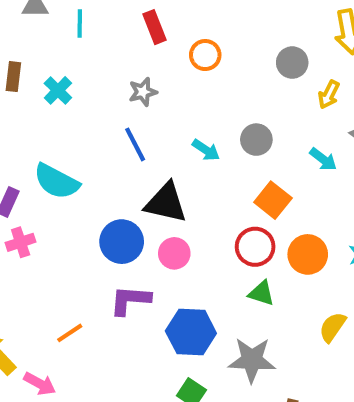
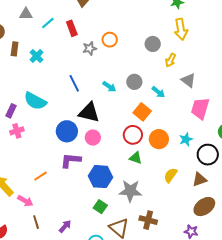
cyan line: (80, 24) -> (48, 23), turned 48
red rectangle: (154, 27) -> (72, 28), moved
gray star: (143, 92) -> (90, 48), moved
cyan arrow: (323, 159) -> (158, 92), moved

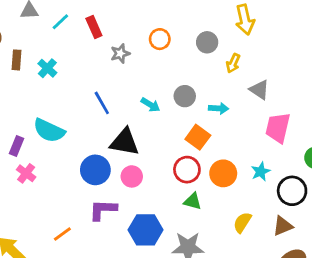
orange circle: (110, 40) -> (160, 39), moved
cyan arrow: (158, 92) -> (219, 108), turned -32
pink cross: (17, 131) -> (26, 173), turned -32

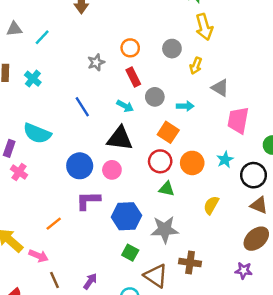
red rectangle: (94, 27) -> (133, 77), moved
black triangle: (125, 142) -> (120, 138), moved
brown triangle: (283, 226) -> (259, 205), moved, turned 48

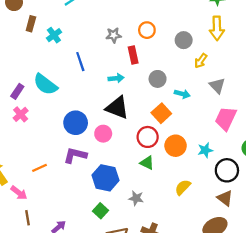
red rectangle: (133, 77) -> (133, 55), moved
cyan arrow: (125, 106) -> (116, 78), moved, turned -48
blue line: (82, 107) -> (80, 62), moved
gray star: (165, 230) -> (136, 198), size x0.6

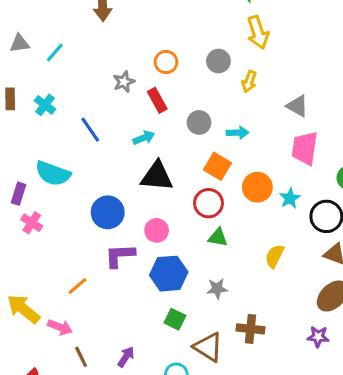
gray triangle: (217, 86) -> (297, 106), moved
pink circle: (103, 134) -> (157, 230), moved
orange circle: (176, 146) -> (257, 187), moved

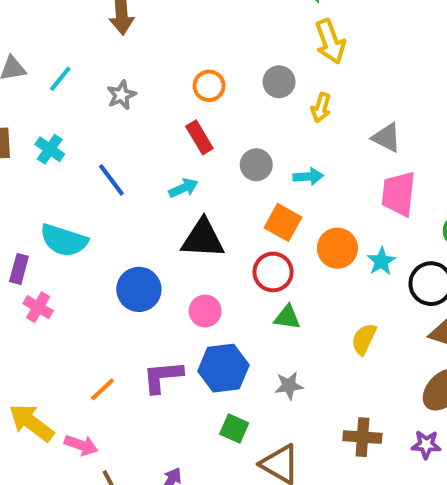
gray star: (124, 82) -> (121, 95), moved
purple L-shape: (120, 256) -> (163, 377), moved
brown cross: (250, 329) -> (362, 437), moved

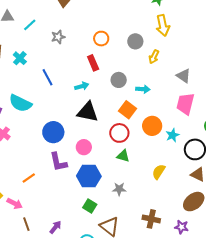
purple L-shape: (163, 377) -> (58, 162), moved, turned -105

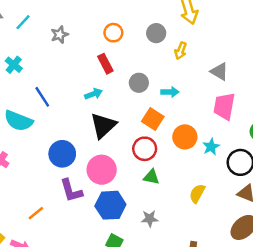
blue line: (47, 77) -> (42, 97), moved
black triangle: (88, 112) -> (103, 126), turned -50
pink circle: (84, 147) -> (102, 170), size x1.5

